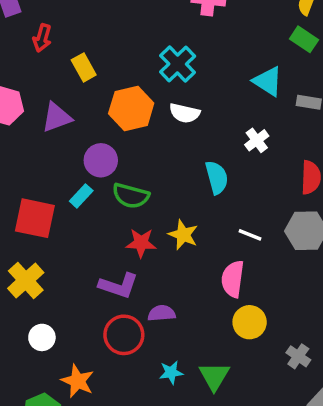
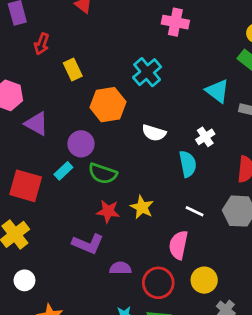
white semicircle: (185, 113) -> (154, 133), moved
purple triangle: (57, 117) -> (36, 124), moved, turned 45
cyan semicircle: (217, 177) -> (188, 164), moved
yellow circle: (250, 322) -> (204, 280), moved
red circle: (124, 335) -> (158, 283), moved

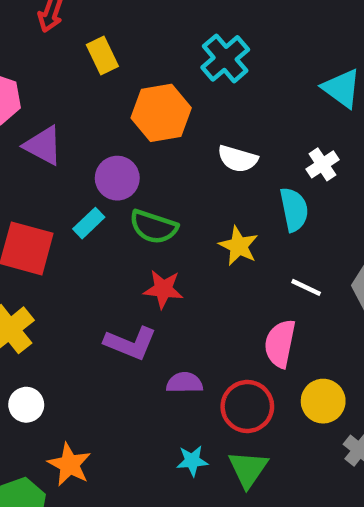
yellow star: (142, 207) -> (239, 246), moved

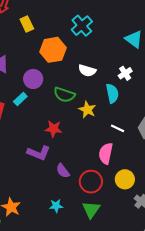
green semicircle: (154, 227) -> (64, 95), moved
purple semicircle: (184, 383) -> (63, 171), turned -126
cyan star: (192, 461) -> (56, 206), moved

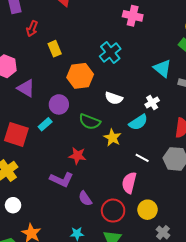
cyan semicircle: (112, 93) -> (138, 122), turned 66

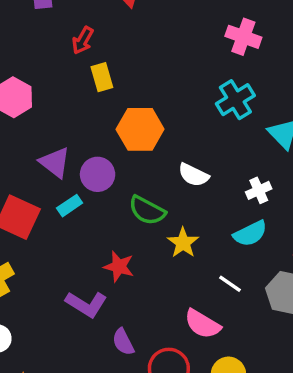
red arrow: (32, 29) -> (83, 40), moved
cyan cross: (110, 53) -> (235, 100), moved
purple triangle: (26, 88) -> (55, 162), moved
cyan semicircle: (138, 122) -> (250, 234), moved
pink semicircle: (129, 183) -> (202, 324), turned -80

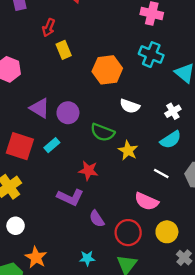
cyan cross: (235, 100) -> (151, 55), turned -30
orange hexagon: (140, 129) -> (107, 70), moved
cyan rectangle: (70, 206) -> (52, 145), moved

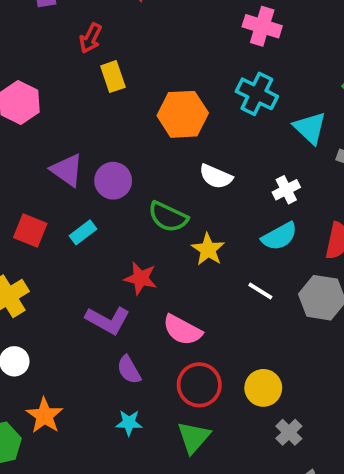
red square: (20, 146) -> (30, 230), size x0.7
pink semicircle: (146, 201) -> (182, 330), moved
purple semicircle: (97, 219) -> (129, 370), moved

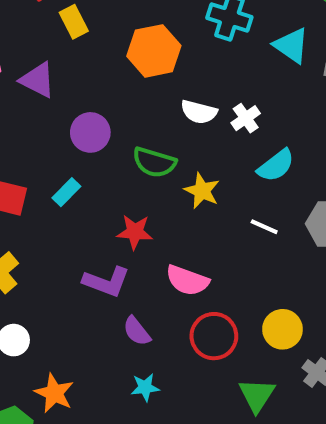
purple triangle: (67, 170) -> (38, 80), moved
white cross: (286, 190) -> (246, 118), moved
green triangle: (194, 437) -> (257, 395), moved

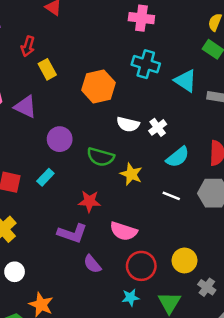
cyan star: (145, 387) -> (130, 297), moved

